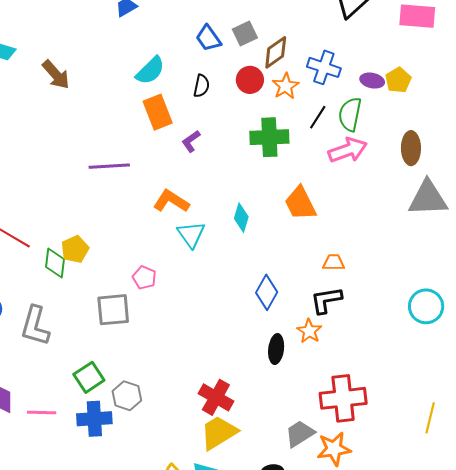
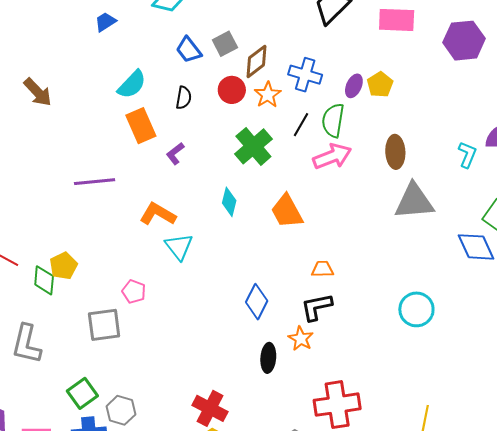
purple ellipse: (372, 81) -> (354, 86), turned -75
green cross: (269, 137) -> (253, 146), turned -36
cyan diamond: (241, 218) -> (229, 202), moved

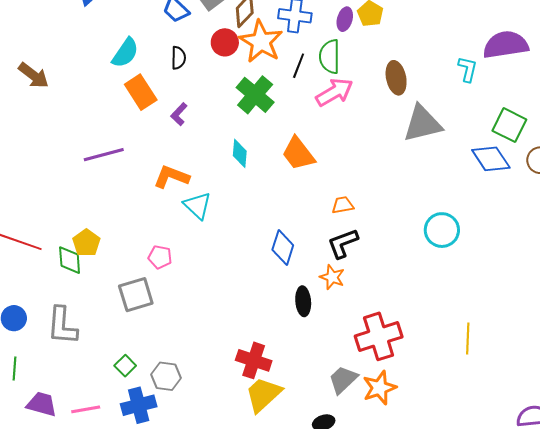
orange star: (268, 95) -> (261, 42), size x1.6
green square: (82, 393) -> (125, 366), size x0.7

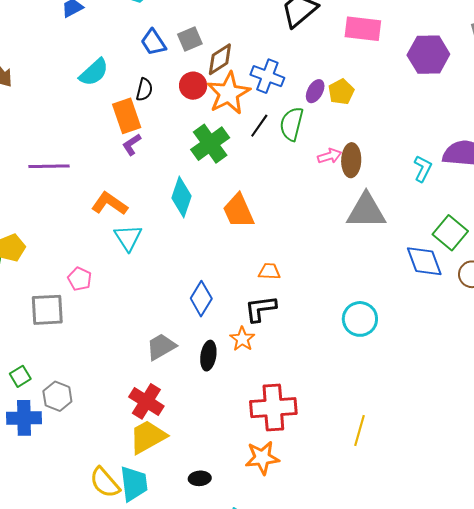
orange rectangle: (141, 92) -> (127, 116), moved
pink arrow: (334, 92) -> (330, 156), moved, size x0.6
cyan diamond: (240, 153) -> (182, 197), size x1.4
gray trapezoid: (343, 380) -> (161, 347), moved

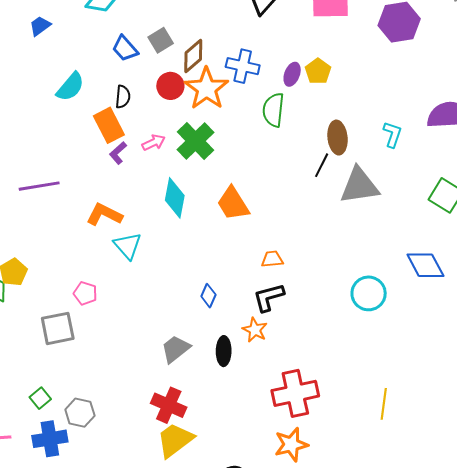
black line: (259, 126) -> (322, 165), moved
pink arrow: (330, 156) -> (154, 143), moved
cyan L-shape: (423, 169) -> (392, 134), moved
blue diamond: (424, 261) -> (425, 265), moved
blue diamond: (201, 299) -> (208, 296), size x0.7

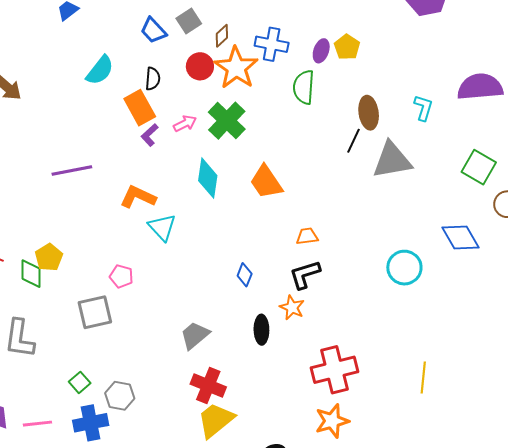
brown diamond: (193, 56) -> (222, 36), size x0.7
gray trapezoid: (176, 349) -> (195, 335), moved

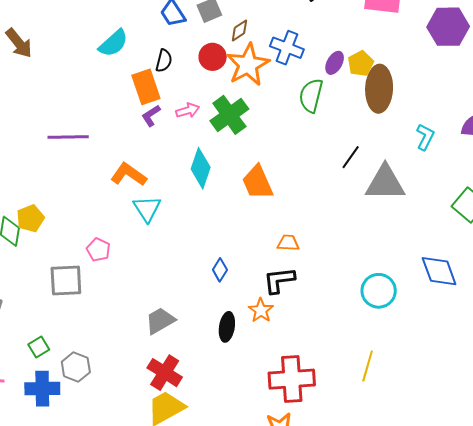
brown ellipse: (369, 113) -> (379, 89), moved, size x1.4
yellow line: (423, 378) -> (368, 366), moved

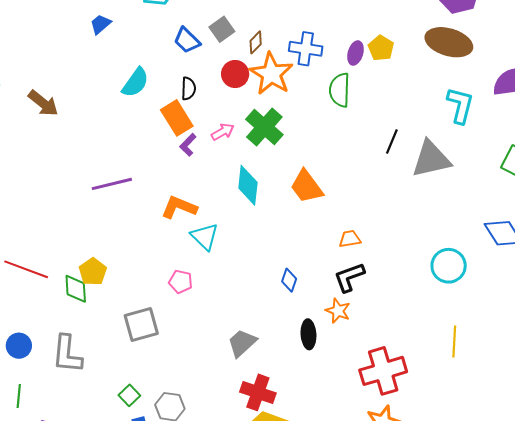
brown ellipse: (379, 89) -> (449, 42), moved, turned -63
cyan L-shape: (425, 137) -> (460, 105), size x1.4
pink pentagon: (98, 250) -> (181, 282), moved

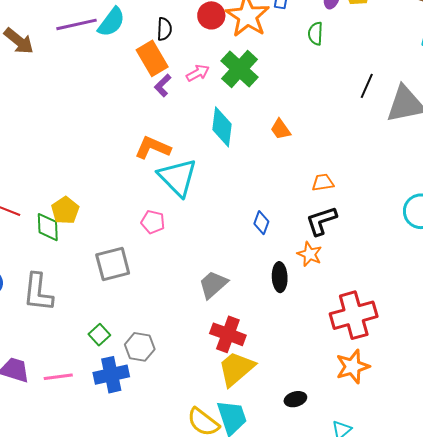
green semicircle: (340, 90) -> (315, 34), size x0.7
purple line: (112, 184) -> (77, 24), moved
orange trapezoid: (306, 187) -> (281, 129), size x0.6
cyan triangle: (205, 237) -> (178, 177), size x1.4

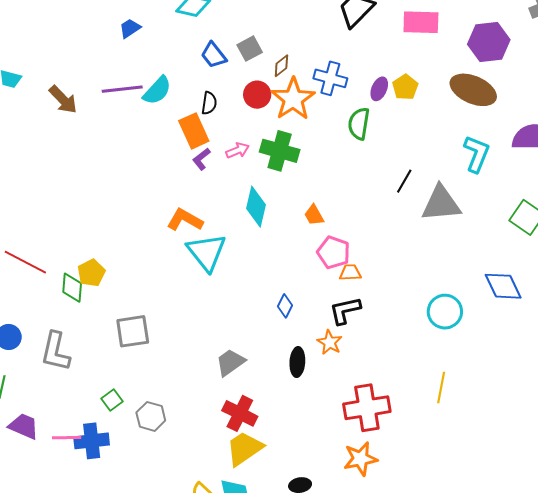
green semicircle: (315, 34) -> (359, 124), size x1.4
green cross: (240, 69) -> (280, 151), turned -33
pink pentagon: (153, 222) -> (334, 252), moved, size x1.4
blue cross: (111, 375) -> (92, 441), moved

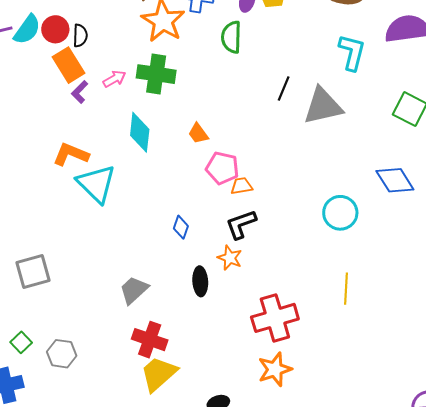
red circle: (257, 95) -> (55, 29), moved

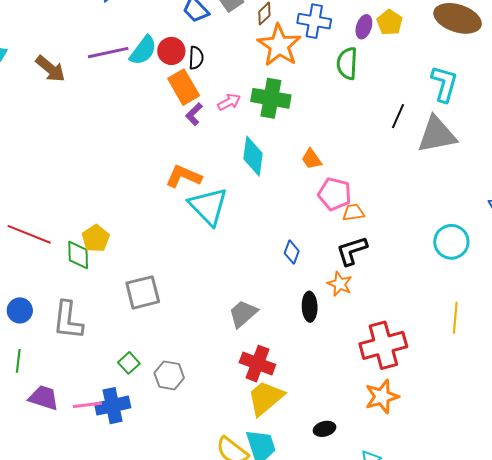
cyan L-shape: (352, 52) -> (444, 84), moved

